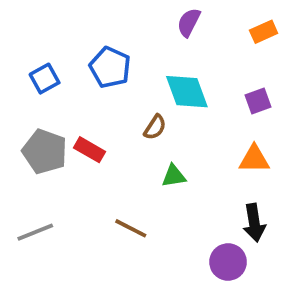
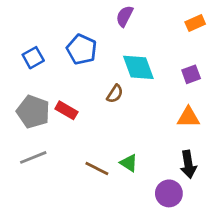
purple semicircle: (189, 22) -> (125, 16), moved
green triangle: (174, 176) -> (129, 163), moved, turned 42
gray line: (35, 232) -> (33, 157), moved

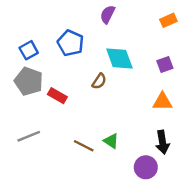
gray pentagon: (33, 112) -> (29, 81), moved

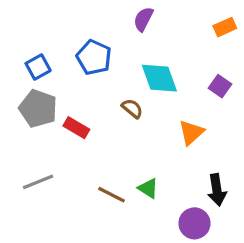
purple square: (165, 65) -> (220, 86), turned -35
brown semicircle: (99, 81) -> (132, 108), turned -84
orange triangle: (162, 102) -> (191, 132), moved, turned -42

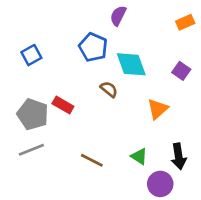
blue pentagon: (94, 57) -> (93, 47), moved
gray pentagon: (38, 108) -> (33, 114), moved
green triangle: (148, 188) -> (139, 156), moved

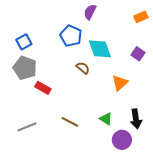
red rectangle: (63, 105) -> (43, 88), moved
gray pentagon: (33, 114) -> (25, 68), moved
gray line: (31, 150) -> (27, 127), moved

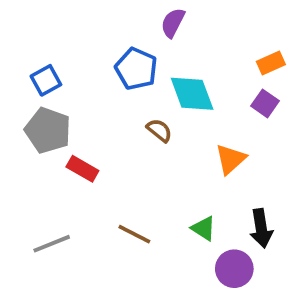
orange rectangle: (141, 17) -> (271, 63), moved

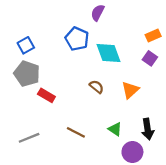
brown semicircle: (159, 130) -> (97, 87), moved

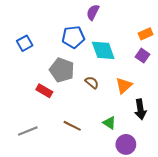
blue pentagon: (77, 39) -> (73, 37), turned -30
gray pentagon: (27, 74) -> (62, 70), moved
black arrow: (148, 129) -> (140, 109), moved

